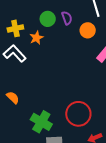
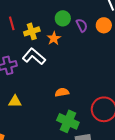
purple semicircle: (67, 18) -> (82, 25), moved
orange semicircle: (13, 98) -> (62, 92), moved, turned -48

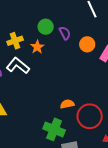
orange circle: (104, 25) -> (87, 44), moved
orange semicircle: (62, 92) -> (67, 104), moved

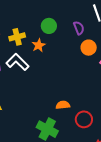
purple semicircle: (65, 33) -> (79, 28), moved
red circle: (90, 116) -> (84, 119), size x0.7

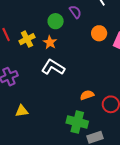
purple semicircle: (79, 28) -> (75, 12), moved
white L-shape: (17, 62) -> (53, 67), moved

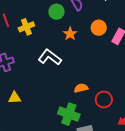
orange star: (50, 42) -> (70, 34), moved

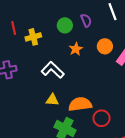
orange semicircle: (81, 88) -> (80, 104), size x1.6
yellow triangle: (15, 98) -> (52, 100), moved

